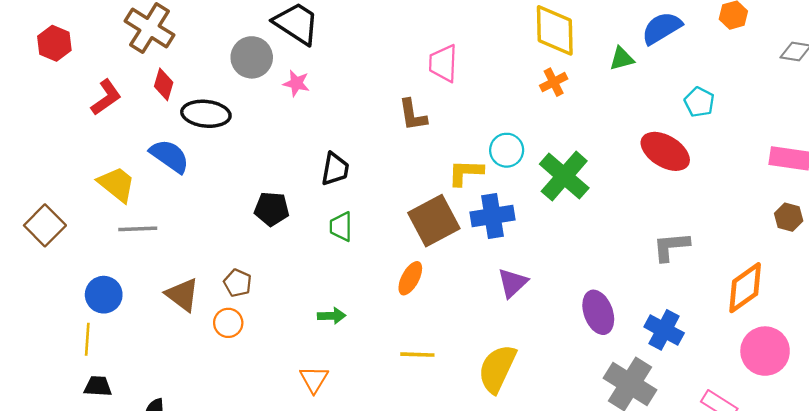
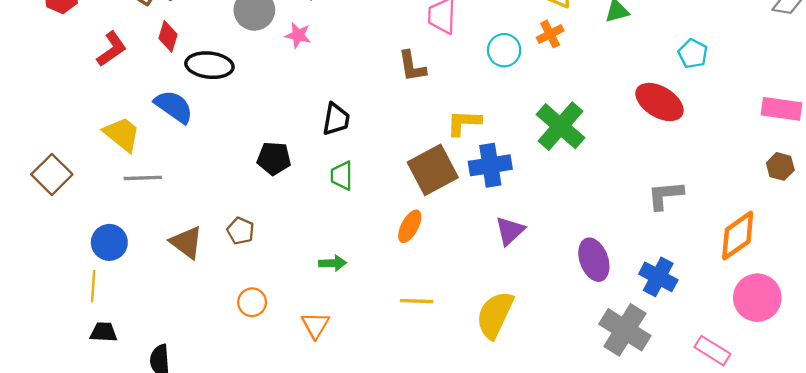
cyan circle: (507, 150) -> (504, 50), moved
orange circle: (228, 323) -> (252, 302), moved

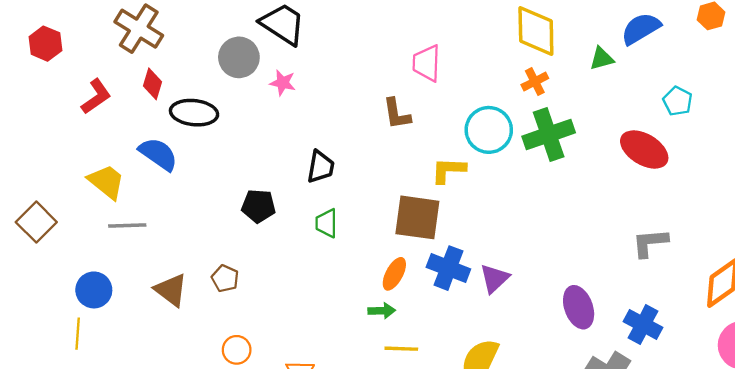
cyan circle: (504, 50) -> (489, 130), moved, size x1.4
green cross: (560, 126) -> (549, 135), moved, turned 30
blue cross: (490, 165) -> (448, 268), moved, turned 30
brown square: (433, 170) -> (417, 217), turned 36
green arrow: (333, 263) -> (382, 311), moved

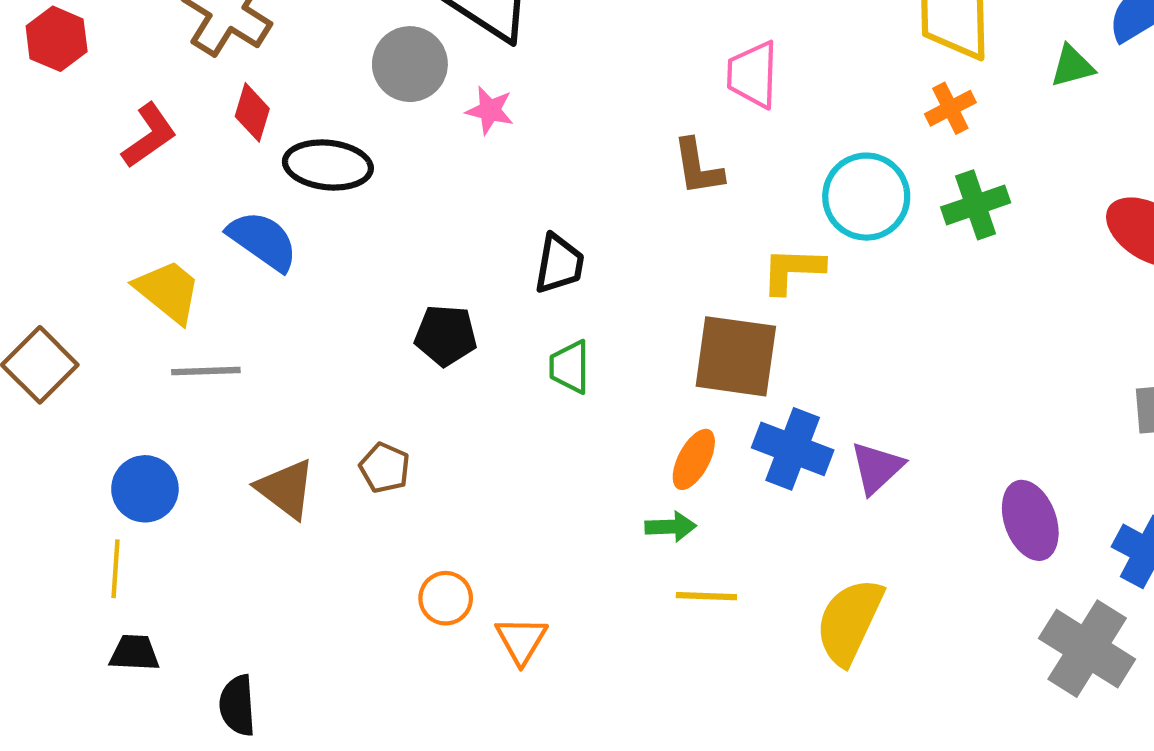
green cross: (549, 135) -> (976, 205), size x0.7
orange circle: (237, 350) -> (446, 598), moved

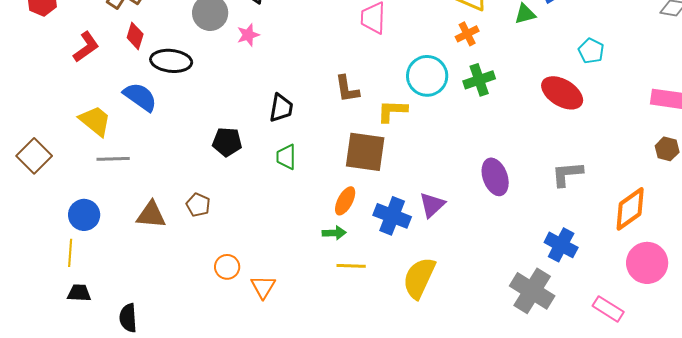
pink star: (490, 110) -> (248, 35), turned -30
brown L-shape: (698, 167) -> (347, 89), moved
blue cross: (793, 449) -> (392, 216), moved
brown triangle: (286, 489) -> (151, 215), turned -32
purple ellipse: (1030, 520) -> (495, 177), moved

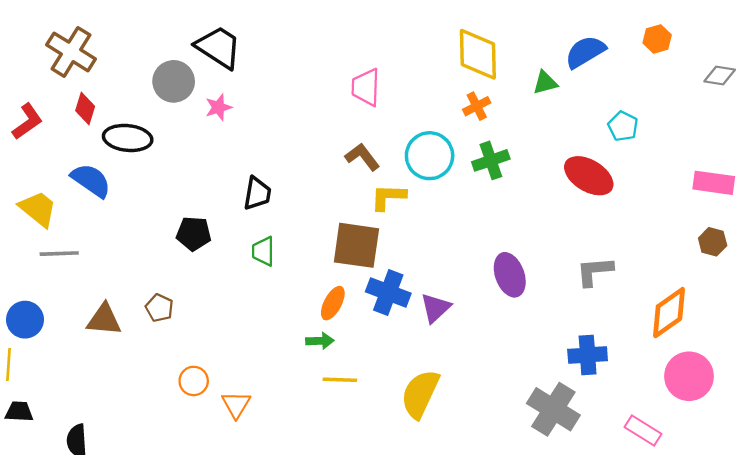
brown L-shape: (347, 89) -> (362, 157), moved, turned 152
blue cross: (392, 216) -> (388, 292), moved
blue cross: (561, 245) -> (588, 355), turned -32

